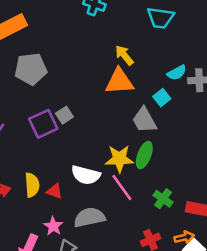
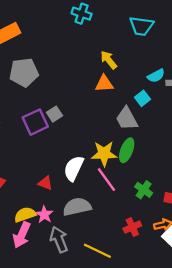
orange triangle: (119, 81) -> (104, 84), size x0.7
white semicircle: (86, 175) -> (74, 168), turned 100
yellow semicircle: (32, 185) -> (25, 215), moved, turned -105

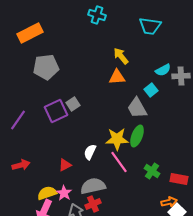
white semicircle: (74, 168) -> (90, 152), size x0.7
red triangle: (45, 183) -> (65, 165), turned -48
red cross: (132, 227) -> (93, 204), moved

